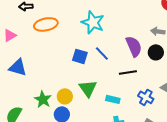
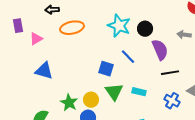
black circle: (156, 52) -> (145, 29), moved
blue square: (80, 56) -> (106, 69), moved
black line: (128, 72) -> (170, 73), moved
cyan rectangle: (113, 99) -> (139, 92), moved

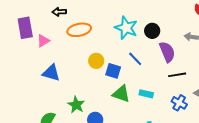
purple rectangle: (18, 26) -> (25, 28), size x1.5
green triangle: (114, 92) -> (121, 94), turned -36
yellow circle: (91, 100) -> (96, 61), moved

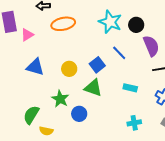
yellow circle: (96, 61) -> (69, 69), moved
blue square: (113, 71) -> (97, 65), turned 35
green triangle: (121, 94) -> (93, 88), moved

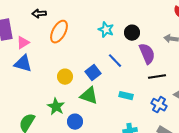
cyan star: (110, 22) -> (106, 30), size x0.7
orange ellipse: (63, 24) -> (59, 32), turned -50
blue triangle: (35, 67) -> (23, 64), moved

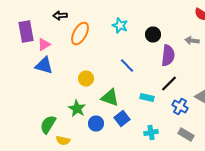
cyan star: (106, 30) -> (120, 26), moved
purple semicircle: (147, 54) -> (168, 56), turned 30
blue line: (115, 61) -> (127, 66), moved
blue square: (93, 73) -> (122, 118), moved
black line: (157, 77) -> (169, 84), moved, turned -36

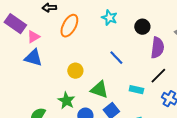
purple rectangle: (26, 32) -> (15, 24), turned -45

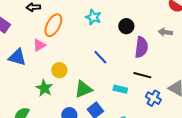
pink triangle: (33, 37) -> (39, 45), moved
black line: (158, 76) -> (142, 75), turned 60
green triangle: (99, 90) -> (83, 89), turned -42
green star: (66, 101) -> (44, 88), moved

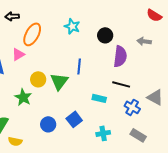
blue line: (100, 57) -> (79, 66), turned 49
green triangle: (83, 89) -> (59, 81), moved, turned -30

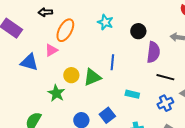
green triangle: (59, 81) -> (92, 77), turned 30
black line: (121, 84) -> (165, 77), moved
blue cross: (132, 107) -> (165, 103), turned 35

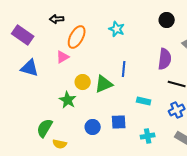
black circle: (138, 31) -> (167, 20), moved
blue triangle: (29, 62) -> (30, 68), moved
blue square: (107, 115) -> (119, 122), turned 35

